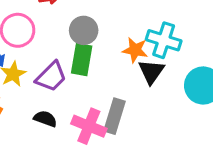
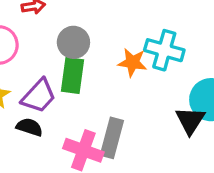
black triangle: (151, 72) -> (190, 121), moved
black semicircle: (45, 119) -> (29, 127), moved

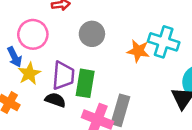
green rectangle: (72, 75) -> (85, 83), moved
purple trapezoid: (39, 96) -> (63, 75), turned -40

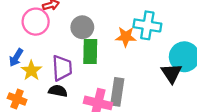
pink circle: (33, 34) -> (36, 22), moved
blue arrow: (14, 57) -> (16, 58), turned 66
green rectangle: (85, 83) -> (90, 51), moved

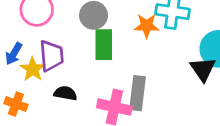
purple trapezoid: (62, 68) -> (51, 56), moved

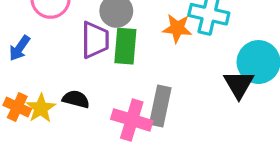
purple trapezoid: (51, 56) -> (95, 40), moved
yellow star: (33, 69) -> (41, 108), moved

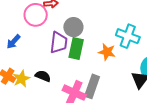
orange star: (177, 28) -> (107, 52), moved

